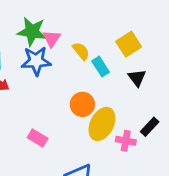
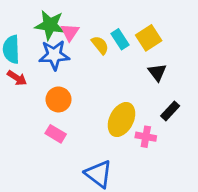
cyan rectangle: (101, 67) -> (120, 39), moved
orange circle: (82, 104) -> (59, 99), moved
black rectangle: (150, 127) -> (170, 111), moved

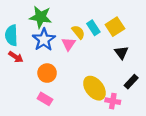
pink triangle: (70, 32) -> (69, 44), moved
blue star: (54, 55) -> (44, 40), turned -30
yellow ellipse: (121, 120) -> (94, 88), turned -65

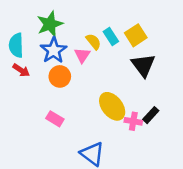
green star: (41, 17) -> (50, 24), turned -30
black triangle: (121, 53) -> (143, 65), size x1.5
orange circle: (47, 73) -> (60, 76), moved
black rectangle: (131, 82) -> (151, 115), moved

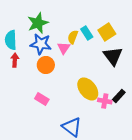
yellow semicircle: (93, 42) -> (73, 37), turned -120
blue star: (54, 50) -> (41, 44), turned -30
red arrow: (21, 70) -> (15, 60), turned -120

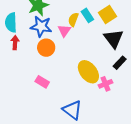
black rectangle: (119, 96) -> (120, 63), moved
pink cross: (105, 101) -> (106, 84), turned -32

